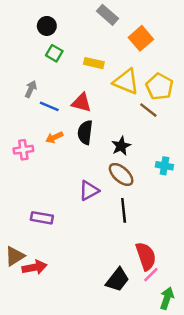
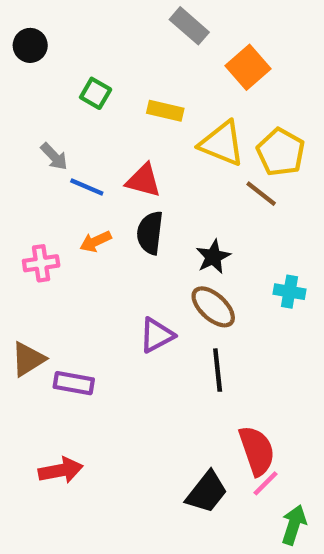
black circle: (47, 26) -> (30, 45), moved
gray arrow: (31, 89) -> (54, 157), turned 112
brown triangle: (15, 256) -> (28, 359), moved

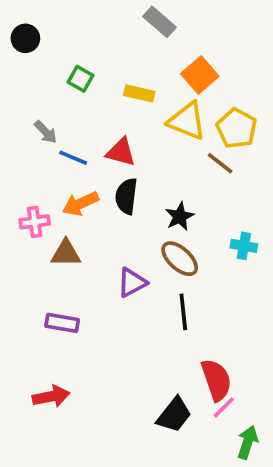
orange square: (248, 67) -> (200, 75), moved
orange arrow: (96, 242) -> (80, 204), size x1.4
brown triangle: (28, 359) -> (66, 253), moved, turned 32

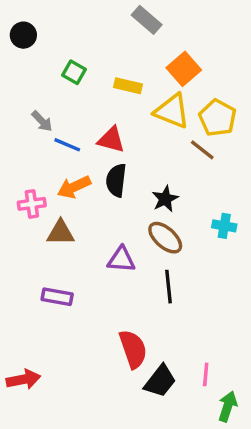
purple triangle: (132, 283) -> (121, 260), turned 32
red semicircle: (216, 380) -> (133, 349), moved
red arrow: (51, 396) -> (23, 379), moved
pink line: (224, 407) -> (206, 374), turned -40

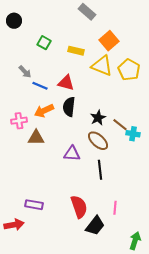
brown line: (202, 150) -> (120, 125), moved
purple rectangle: (57, 297) -> (34, 205), moved
pink line: (206, 374) -> (115, 208), moved

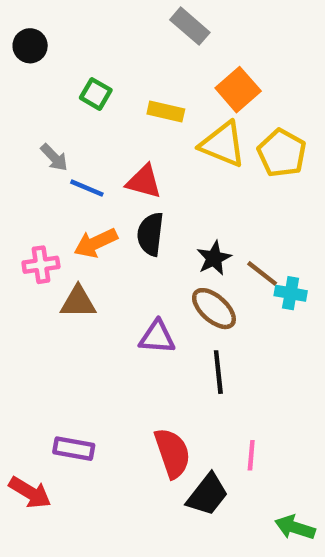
red arrow: (14, 225) -> (30, 492), turned 42
green arrow: (135, 241) -> (295, 527), turned -90

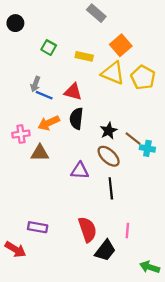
gray arrow: (54, 157) -> (35, 84), moved, turned 64

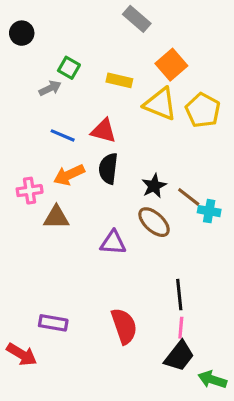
gray arrow: (35, 84) -> (50, 88), moved, turned -136
black line: (111, 188) -> (179, 295), moved
black trapezoid: (105, 250) -> (179, 356), moved

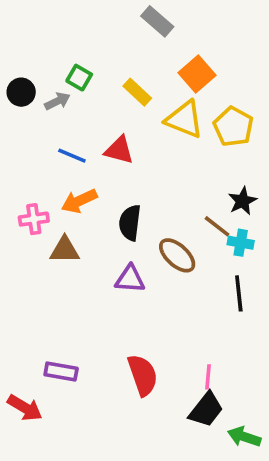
black circle: (22, 33) -> (21, 92), moved
yellow rectangle: (119, 80) -> (137, 92), turned 30
black semicircle: (108, 169) -> (130, 223), moved
black star: (154, 186) -> (242, 201), moved
black line: (179, 295) -> (239, 293), moved

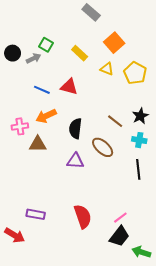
yellow triangle: (184, 119) -> (107, 69), size x0.6
brown line: (217, 226) -> (115, 121), moved
pink line: (208, 377) -> (120, 218), turned 48

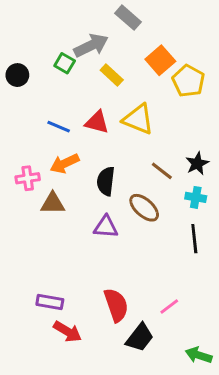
gray arrow: (33, 58) -> (91, 46), moved, size x1.6
yellow triangle: (107, 69) -> (138, 119), moved, size x1.6
yellow pentagon: (135, 73) -> (188, 81), moved
red arrow: (15, 235) -> (67, 332), moved
black trapezoid: (119, 236) -> (140, 337), moved

